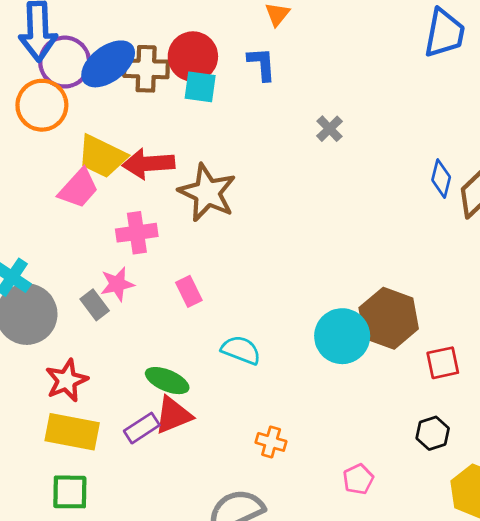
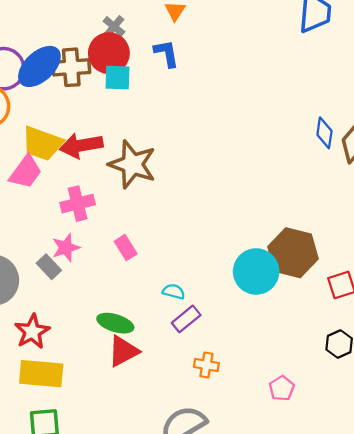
gray cross: (330, 129) -> (114, 27), moved
cyan semicircle: (241, 350) -> (174, 292), size x0.7
purple rectangle: (142, 428) -> (186, 319), moved

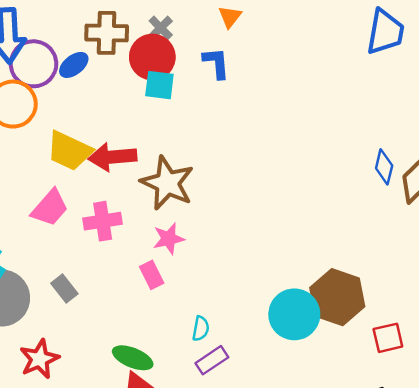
blue ellipse: (39, 66) -> (74, 65), size x0.6
brown cross: (71, 67) -> (107, 33), moved
pink trapezoid: (26, 172) -> (50, 208), moved
pink star: (66, 248) -> (169, 239), moved
cyan semicircle: (174, 292) -> (201, 329), turned 80

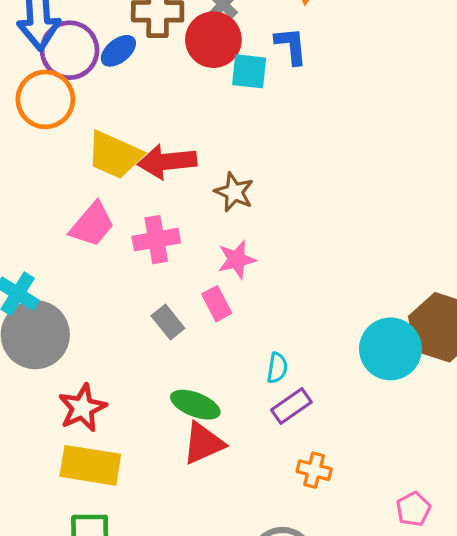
cyan square: (159, 85) -> (249, 71), moved
brown star: (167, 183) -> (234, 192), size x0.6
gray rectangle: (64, 289) -> (168, 322), moved

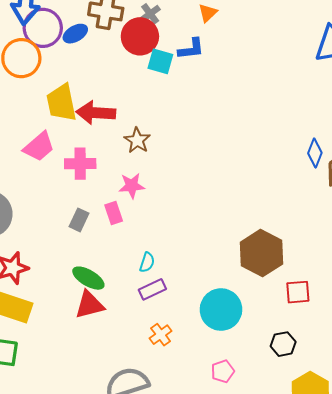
blue L-shape: (291, 46) -> (191, 49), turned 80
yellow trapezoid: (115, 155) -> (61, 103), turned 45
gray rectangle: (168, 322) -> (79, 220), turned 55
cyan circle: (390, 349) -> (221, 310), moved
orange cross: (314, 470) -> (161, 335), turned 30

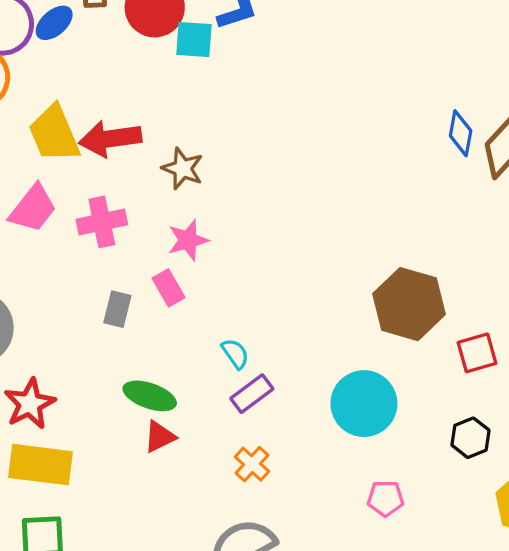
cyan semicircle: (147, 262) -> (235, 354), turned -42
red triangle: (90, 305) -> (160, 437), size x0.7
orange cross: (161, 335) -> (252, 464), moved
pink pentagon: (223, 371) -> (385, 498), turned 30

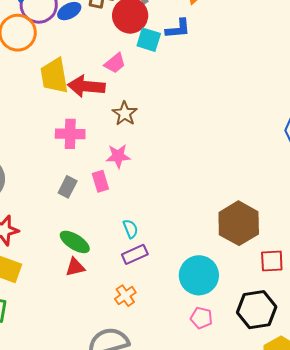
pink trapezoid: (33, 208) -> (115, 63), moved, size x0.7
black hexagon: (471, 438) -> (257, 310), size x1.6
pink pentagon: (385, 498) -> (201, 318), moved

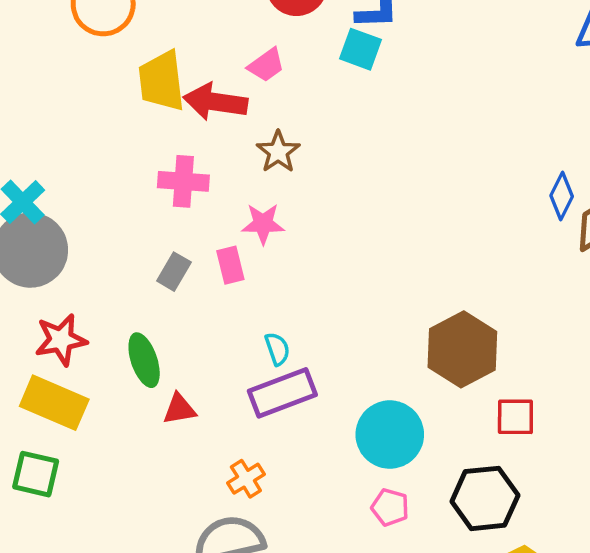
cyan square: (149, 40) -> (360, 49), moved
green ellipse: (75, 242) -> (144, 360), moved, turned 36
purple rectangle: (135, 254) -> (282, 393), size x1.5
orange cross: (125, 296) -> (246, 479), moved

